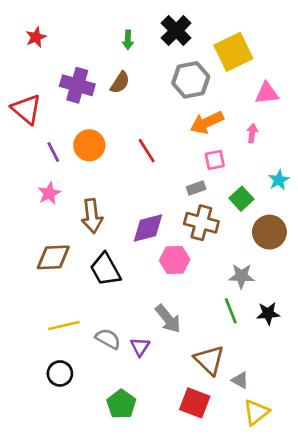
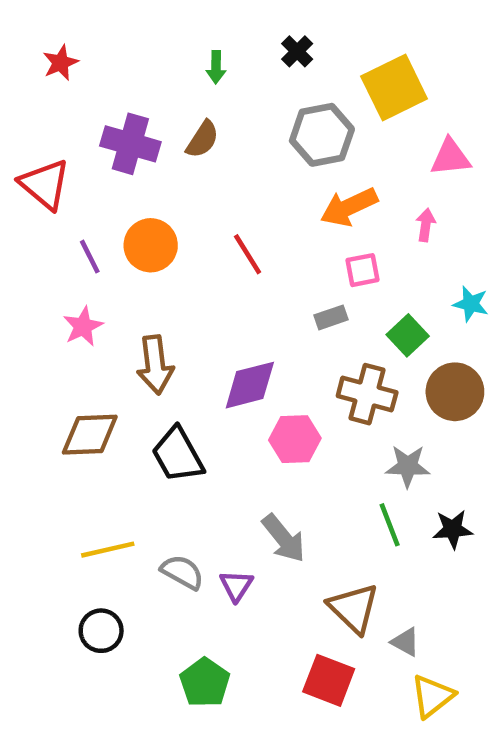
black cross: (176, 31) -> (297, 51), size x0.6
cyan star: (279, 180) -> (471, 304), turned -30
brown cross: (201, 223) -> (367, 394), moved

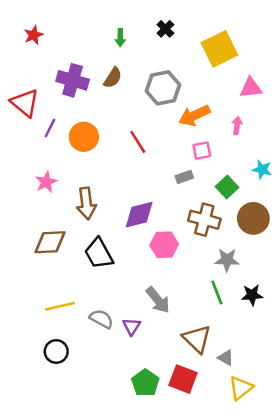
gray hexagon: (322, 135) -> (163, 88), moved
purple line: (90, 257) -> (50, 128), moved, turned 54
green pentagon: (205, 683) -> (145, 383), moved

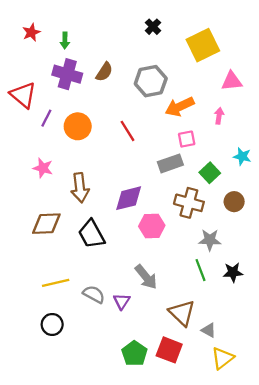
green arrow: (120, 38) -> (65, 41), moved
gray rectangle: (184, 177) -> (170, 163), size x1.5
pink star: (46, 182) -> (43, 168), turned -30
brown circle: (253, 218) -> (234, 202), size x0.7

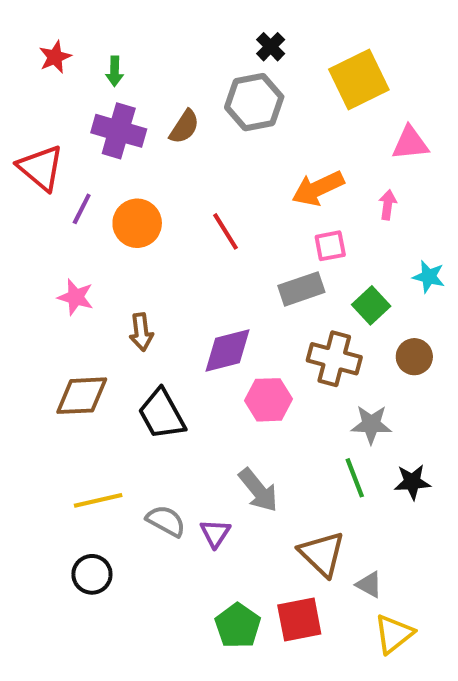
gray hexagon: (151, 81) -> (254, 102), moved
brown arrow: (80, 188) -> (141, 332), size x0.7
red square: (169, 350) -> (299, 619), turned -32

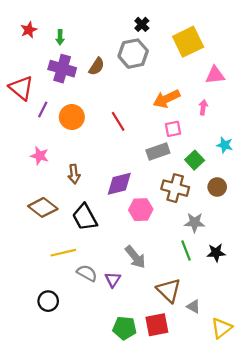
brown diamond: (82, 396) -> (43, 207), turned 40
yellow line: (98, 500) -> (63, 253), moved
green pentagon: (238, 626) -> (125, 328), turned -30
yellow triangle: (394, 634) -> (221, 328), moved

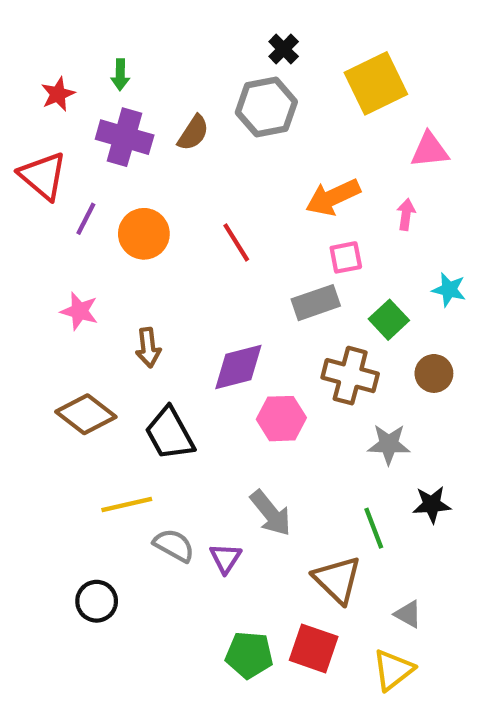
red star: (29, 30) -> (58, 94), moved
green line: (186, 251) -> (374, 528), moved
gray triangle: (193, 306) -> (408, 614), moved
red square: (157, 325) -> (314, 648), turned 30
yellow triangle: (221, 328) -> (393, 670), moved

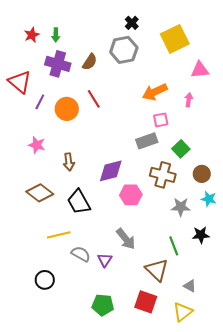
red star: (58, 94) -> (32, 35), moved
red line: (236, 242) -> (94, 99), moved
cyan star: (449, 290) -> (209, 199), moved
green pentagon: (249, 655) -> (103, 305), moved

